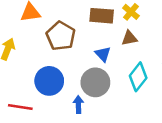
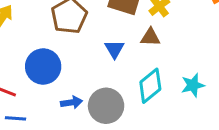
gray circle: (95, 82) -> (106, 106), moved
blue arrow: (78, 104) -> (72, 102), turned 70

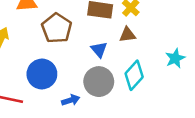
cyan star: (193, 85) -> (175, 58), moved
gray circle: (106, 106) -> (99, 82), moved

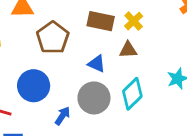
blue triangle: (99, 50) -> (97, 64), turned -30
blue arrow: (71, 100) -> (62, 116), turned -42

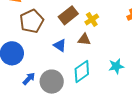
brown rectangle: (101, 21) -> (68, 15), turned -60
gray circle: (94, 98) -> (52, 82), moved

